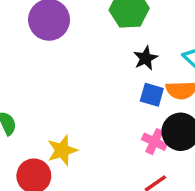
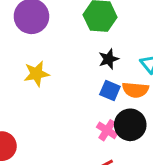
yellow star: (62, 150) -> (36, 74), moved

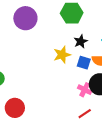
yellow star: (36, 74) -> (62, 55), moved

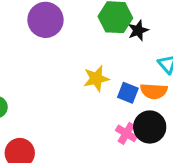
black star: (81, 41) -> (138, 30), moved

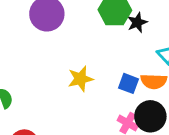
yellow star: (96, 79) -> (80, 79), moved

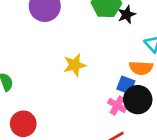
blue square: (129, 83) -> (126, 85), moved

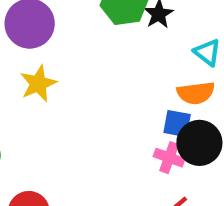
yellow star: (75, 65) -> (38, 84), moved

